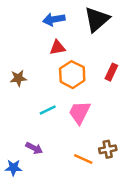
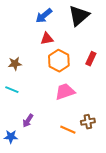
blue arrow: (54, 19) -> (44, 16), turned -30
cyan line: (48, 110) -> (12, 90), moved, turned 48
pink trapezoid: (80, 113) -> (65, 92), turned 45
purple arrow: (34, 148) -> (28, 121), turned 96

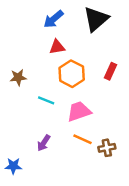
cyan line: (12, 90) -> (46, 100), moved
purple arrow: (28, 121) -> (44, 143), moved
orange line: (68, 130) -> (83, 139), moved

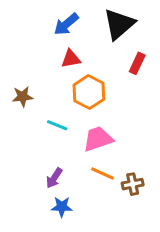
red rectangle: (110, 71) -> (137, 63), moved
blue star: (13, 166) -> (62, 207), moved

